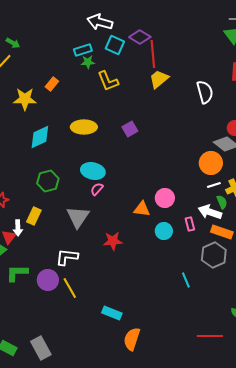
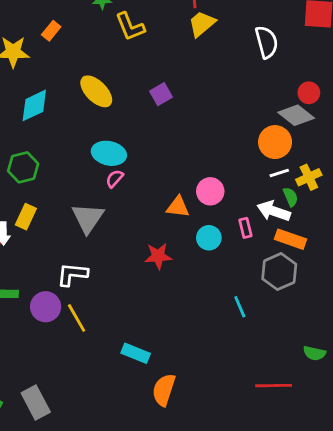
yellow ellipse: (84, 127) -> (96, 91), turned 45
green hexagon: (48, 181) -> (23, 167), moved
red star: (113, 241) -> (158, 256), moved

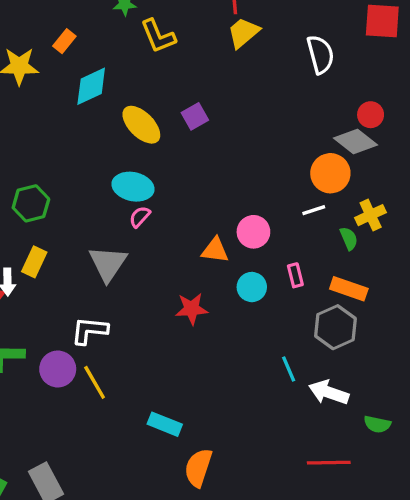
yellow ellipse: (96, 91) -> (141, 125), moved
cyan diamond: (34, 105) -> (91, 86), moved
white line: (279, 173) -> (314, 210), moved
white arrow: (274, 211) -> (329, 392), moved

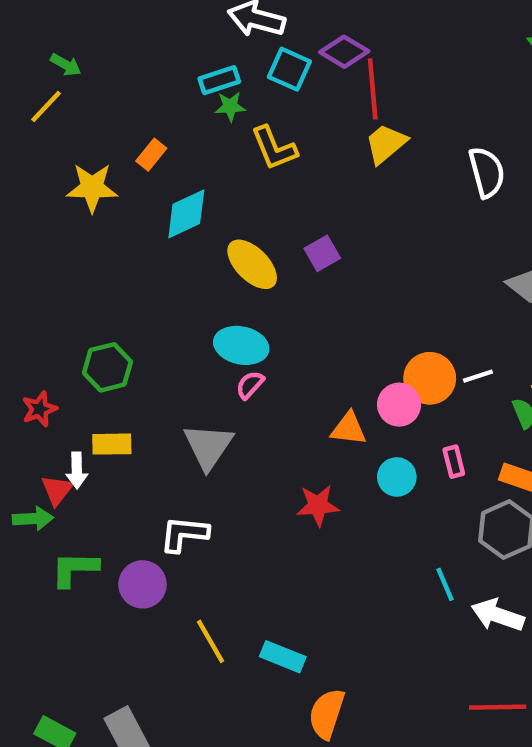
orange circle: (330, 173) -> (430, 378), moved
yellow rectangle: (34, 262) -> (112, 444), turned 64
yellow line: (95, 382) -> (210, 641), moved

